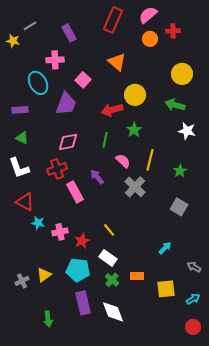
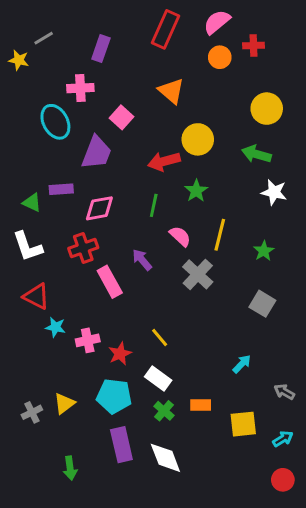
purple rectangle: (69, 33) -> (101, 48), turned 48
purple rectangle: (20, 110) -> (61, 189), moved

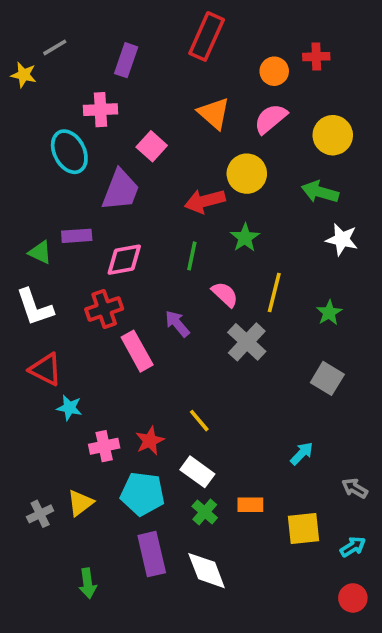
pink semicircle: (217, 22) -> (271, 119), moved
pink cross: (88, 340) -> (104, 446), moved

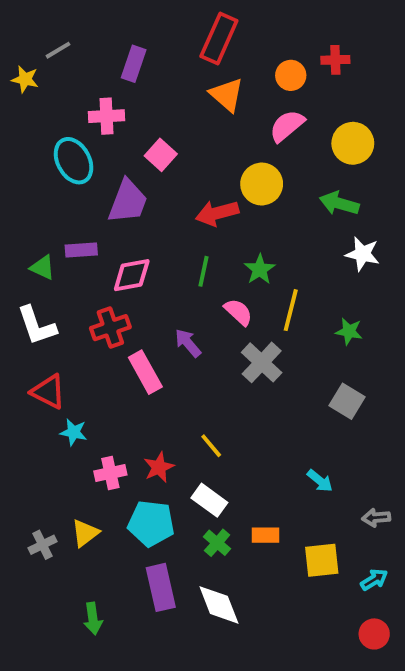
orange triangle: (214, 113) -> (227, 95), moved
green star: (245, 238) -> (260, 269), moved
green star: (329, 313) -> (349, 331), turned -30
cyan arrow: (302, 453) -> (320, 481), turned 85
gray arrow: (355, 488) -> (376, 518), turned -35

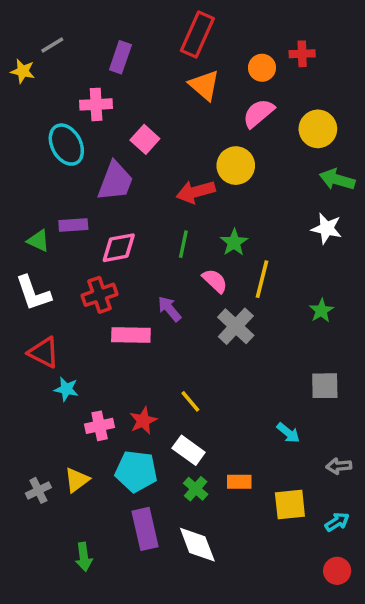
green arrow: (339, 203) -> (337, 180), moved
green star: (349, 331) -> (321, 311), moved, turned 30
pink rectangle: (145, 372) -> (131, 335), turned -60
gray square: (347, 401) -> (325, 386), moved, turned -32

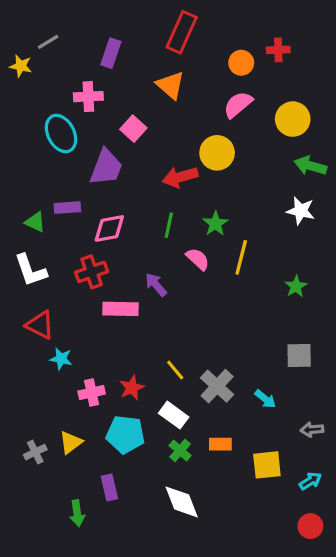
orange triangle: (204, 85) -> (170, 85), moved
gray cross: (236, 326) -> (217, 386), moved
purple rectangle: (145, 529) -> (109, 487), moved, size x0.7

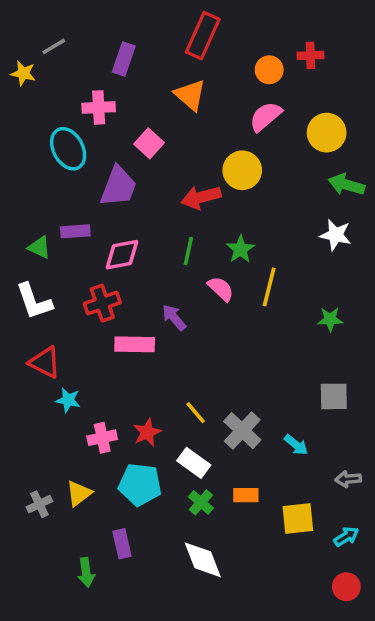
green star: (296, 286) -> (330, 319), turned 30

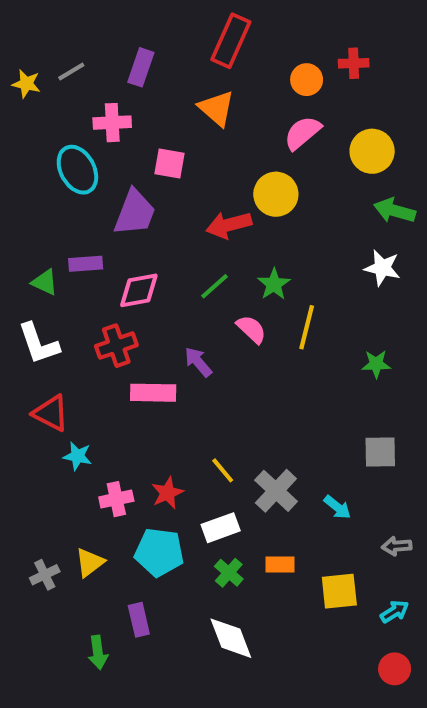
gray line: (54, 46) -> (71, 71), moved
pink square: (149, 143) -> (170, 163), turned -32
green line: (188, 251) -> (215, 286), turned 36
white rectangle: (194, 463) -> (221, 528), turned -56

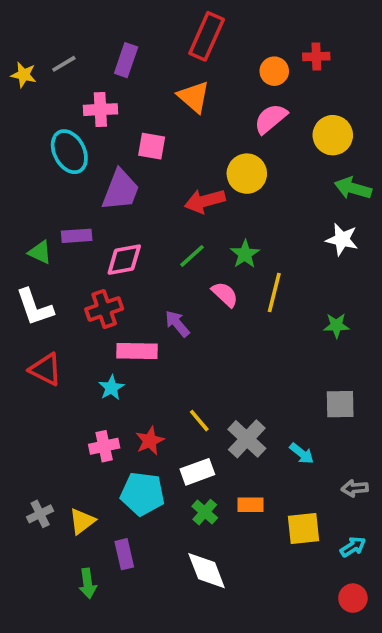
cyan star: (77, 456) -> (111, 388), moved, turned 30
yellow triangle: (90, 562) -> (82, 521), moved

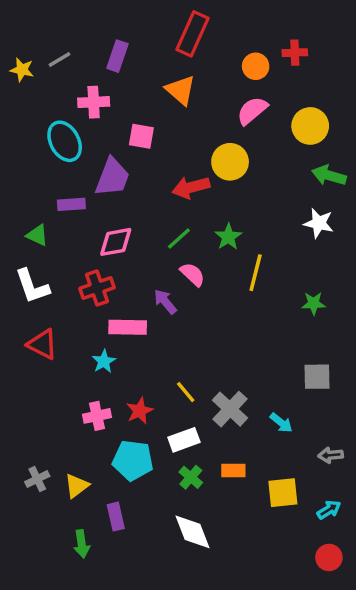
purple rectangle: (77, 236) -> (71, 204), moved
pink semicircle: (225, 294) -> (192, 274), moved

